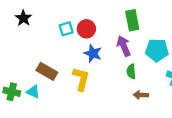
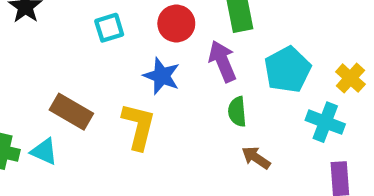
red circle: (86, 29) -> (176, 23), moved
cyan pentagon: (157, 50) -> (287, 70), turned -30
brown arrow: (141, 95) -> (256, 158), turned 32

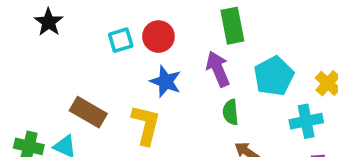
red circle: (176, 23) -> (158, 37), moved
cyan cross: (325, 122) -> (306, 121), turned -32

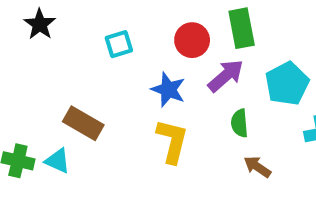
red circle: (158, 37) -> (192, 40), moved
purple arrow: (218, 69) -> (226, 76), turned 72
yellow L-shape: (146, 125) -> (172, 141), moved

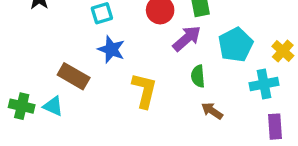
blue star: (168, 90) -> (111, 49), moved

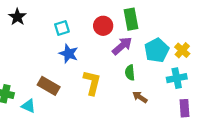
yellow cross: (283, 51) -> (182, 50), moved
brown rectangle: (74, 76) -> (49, 86), moved
cyan triangle: (53, 106) -> (28, 106), moved

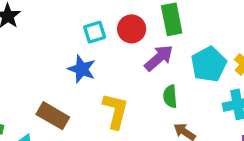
cyan square: (62, 28) -> (95, 32), moved

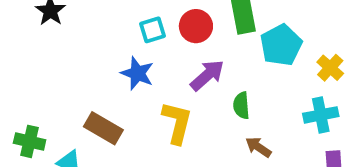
purple arrow: (159, 58) -> (207, 75), moved
cyan pentagon: (209, 64) -> (281, 45), moved

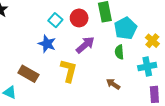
cyan square: (152, 30) -> (55, 20), turned -32
green semicircle: (241, 106) -> (119, 52), moved

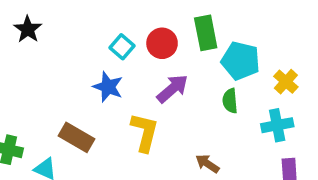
cyan pentagon: (126, 28) -> (241, 61), turned -30
brown arrow: (113, 84) -> (207, 164), moved

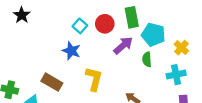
purple arrow: (173, 89) -> (123, 45), moved

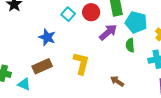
blue star: (71, 51) -> (47, 37), moved
brown rectangle: (52, 82) -> (42, 66), turned -54

